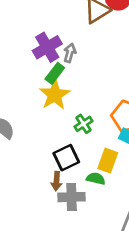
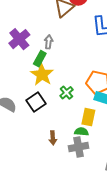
purple cross: (47, 47) -> (19, 39), moved
black square: (66, 158) -> (36, 102), moved
gray cross: (72, 197) -> (79, 147), moved

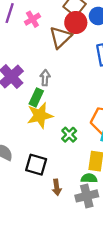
yellow star: (42, 74) -> (40, 115), turned 30
black square: (36, 102) -> (36, 165), moved, turned -36

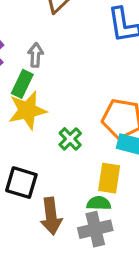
brown arrow: (57, 187) -> (51, 216), size x1.5

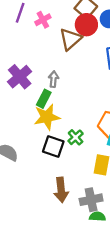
black square: (21, 183) -> (53, 147), moved
green semicircle: (99, 203) -> (97, 217), moved

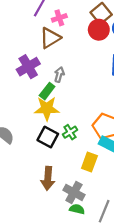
brown triangle: (70, 39) -> (50, 38), moved
gray cross: (91, 200) -> (74, 192), turned 30

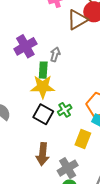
brown triangle: (50, 38) -> (77, 20), moved
green rectangle: (47, 91) -> (43, 70), turned -35
gray cross: (74, 192) -> (68, 168), turned 30

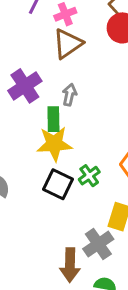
brown triangle: (77, 20) -> (68, 44), moved
brown arrow: (43, 154) -> (70, 265), moved
gray cross: (68, 168) -> (98, 244), moved

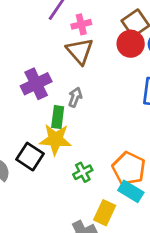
brown triangle: (68, 44) -> (80, 51), turned -44
black square: (58, 184) -> (30, 157), moved

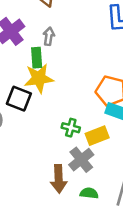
green cross: (83, 172) -> (71, 128), moved, turned -36
yellow rectangle: (105, 213) -> (97, 136), turned 55

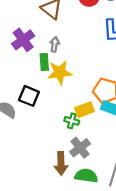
yellow star: (39, 78) -> (60, 72), moved
yellow rectangle: (97, 136) -> (84, 110), moved
green semicircle: (89, 193) -> (86, 176), size x1.5

